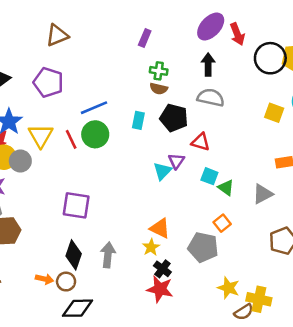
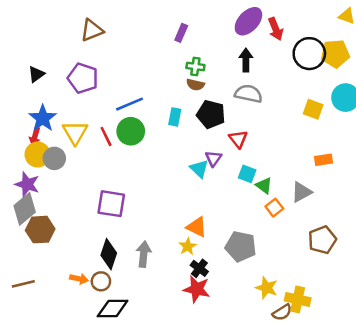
red triangle: (201, 142) -> (238, 139), turned 36
cyan triangle: (162, 171) -> (199, 169), turned -30
orange square: (222, 223) -> (274, 208), moved

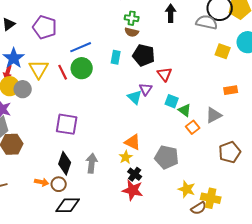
gray semicircle: (248, 94) -> (207, 22), moved

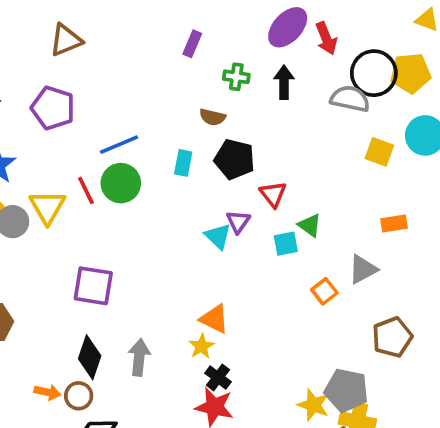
green cross: (132, 18) -> (236, 77), moved
yellow triangle: (39, 69) -> (47, 207), moved
cyan square: (172, 101) -> (286, 244), turned -32
green triangle: (185, 110) -> (310, 225), moved
gray pentagon: (167, 157) -> (346, 390), moved

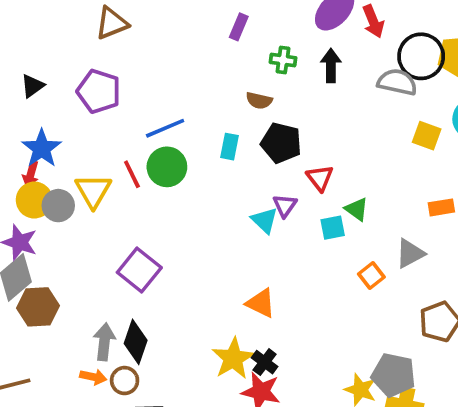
purple square: (93, 286) -> (139, 270), turned 30
yellow star: (201, 346) -> (233, 358), moved, size x1.6
gray arrow: (139, 357) -> (104, 342), moved

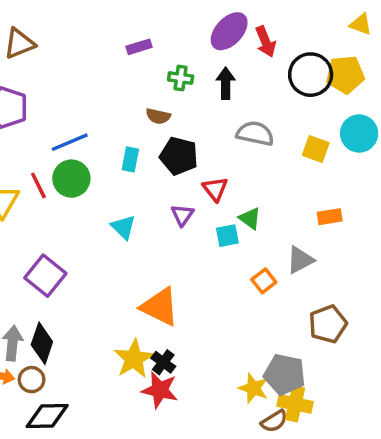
purple rectangle: (239, 27) -> (139, 47), turned 50
gray semicircle: (397, 82) -> (255, 133), moved
cyan triangle: (265, 220) -> (123, 227), moved
orange triangle: (261, 303) -> (160, 307), size x1.4

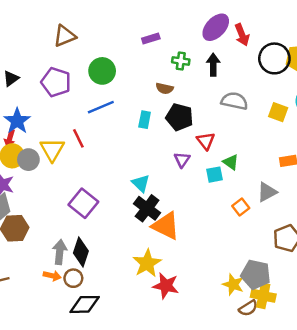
green circle: (71, 179) -> (102, 71), moved
cyan triangle: (123, 227) -> (141, 183), moved
black cross: (163, 362) -> (147, 208), moved, size x1.5

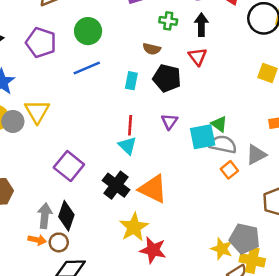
gray semicircle: (234, 101) -> (223, 144), moved
red line: (78, 138) -> (130, 125), moved, turned 30
red triangle: (206, 141) -> (198, 57), moved
cyan square: (214, 175) -> (203, 137), size x1.5
black cross: (147, 208) -> (116, 185), moved

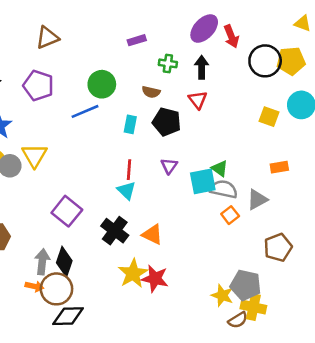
green circle: (88, 31) -> (102, 84), moved
orange triangle: (153, 189) -> (152, 235), size x0.7
brown circle: (59, 242) -> (56, 289), size x1.6
red star: (153, 250) -> (155, 279), moved

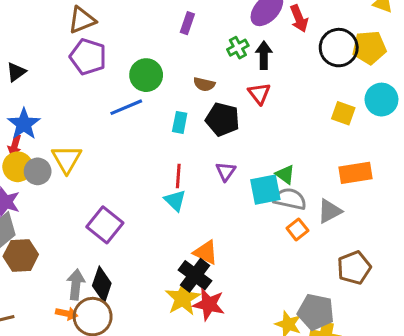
purple rectangle: (137, 40) -> (187, 23), turned -54
green cross: (168, 63) -> (238, 48), moved, turned -36
purple pentagon: (38, 86) -> (88, 57), moved
orange rectangle: (279, 167) -> (356, 173), size x1.5
black cross: (115, 231) -> (195, 275), moved

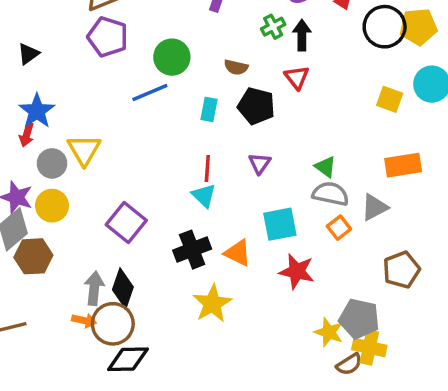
yellow circle: (18, 167) -> (52, 206), moved
cyan square: (265, 190) -> (280, 224), moved
black cross: (195, 275) -> (192, 250), moved, turned 32
red star: (209, 304) -> (297, 271), moved

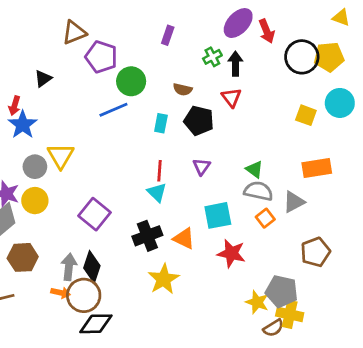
purple pentagon: (108, 37) -> (101, 57), moved
black triangle: (28, 54) -> (43, 79), moved
red arrow: (27, 135) -> (15, 106), moved
brown hexagon: (33, 256) -> (23, 257), moved

